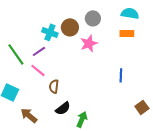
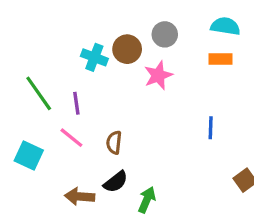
purple line: (39, 51) -> (76, 103), moved, turned -64
pink line: (38, 70) -> (71, 138), moved
brown semicircle: (54, 86) -> (114, 142), moved
brown arrow: (29, 115) -> (80, 197), moved, turned -36

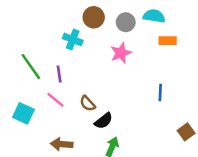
cyan semicircle: (225, 26) -> (154, 16), moved
brown circle: (127, 49) -> (94, 17), moved
brown semicircle: (114, 142) -> (88, 104), turned -49
black semicircle: (116, 182) -> (104, 121), moved

